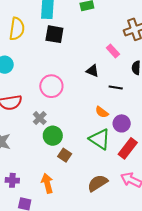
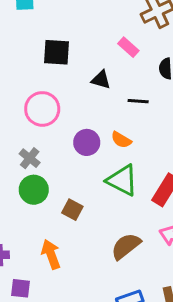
black square: (54, 34) -> (56, 52), moved
purple circle: (122, 123) -> (87, 142), moved
green circle: (53, 136) -> (34, 190), moved

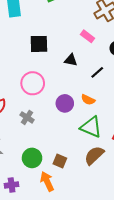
black line: (138, 101) -> (97, 72), turned -40
green circle: (34, 190) -> (32, 158), moved
brown square: (72, 210) -> (60, 161), moved
brown semicircle: (126, 246) -> (94, 155), moved

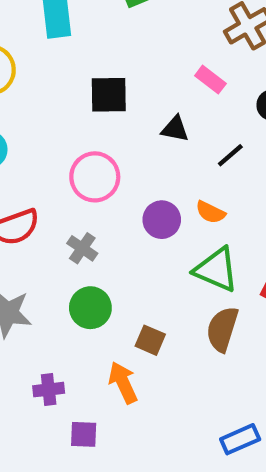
brown semicircle: (94, 155) -> (222, 329), turned -30
green circle: (32, 158) -> (90, 308), moved

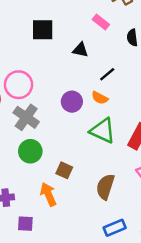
black line: (230, 155) -> (107, 74), moved
pink circle: (95, 177) -> (19, 85), moved
gray cross: (82, 248) -> (26, 117), size x1.5
brown semicircle: (222, 329) -> (105, 187), moved

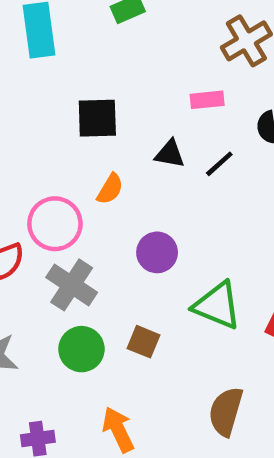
pink rectangle: (101, 22) -> (207, 100), turned -42
black line: (107, 74) -> (219, 164), moved
orange semicircle: (100, 98) -> (110, 189), moved, turned -84
brown square: (64, 170) -> (144, 342), moved

